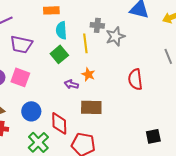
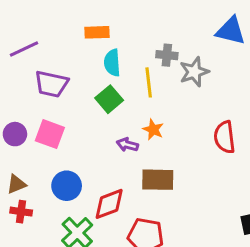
red diamond: (59, 123) -> (109, 204), turned 70

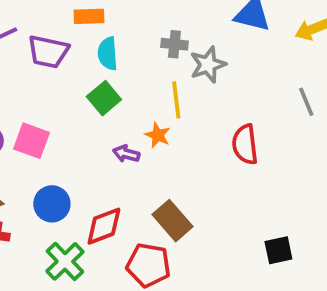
yellow line: (149, 82) -> (176, 100), moved
purple trapezoid: (51, 84) -> (48, 52), moved
brown rectangle: (158, 180) -> (173, 221), moved, turned 48

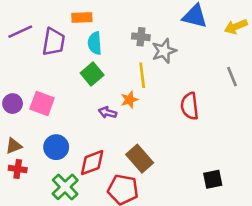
purple trapezoid: (48, 52) -> (54, 42), turned -92
orange star: (158, 135) -> (129, 100), turned 30

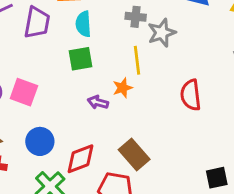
green square: (92, 74) -> (80, 59), turned 30

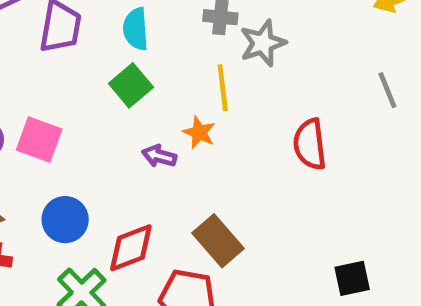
green square: (80, 59) -> (131, 85), turned -30
orange star: (123, 88) -> (199, 132), turned -30

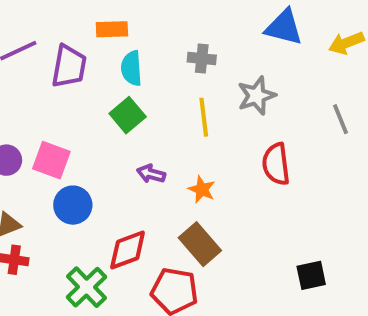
gray star: (263, 43) -> (256, 96), moved
orange star: (199, 132) -> (202, 189), moved
blue circle: (65, 220) -> (73, 205), moved

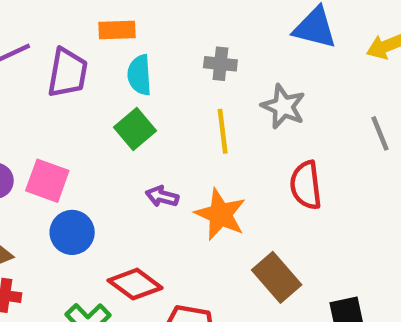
gray star: (256, 96) -> (283, 107), turned -30
orange star: (202, 189) -> (220, 214), size x1.6
brown rectangle: (200, 244) -> (277, 277), moved
red diamond: (128, 250) -> (135, 284), turned 57

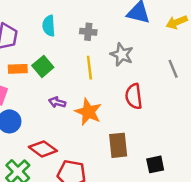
orange rectangle: (117, 30) -> (18, 69), moved
cyan semicircle: (140, 75) -> (49, 26), moved
brown rectangle: (277, 277) -> (118, 145), turned 35

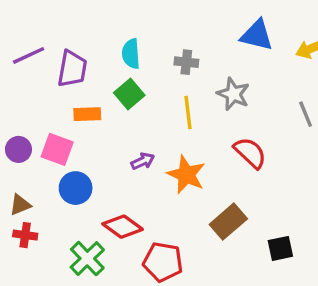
green square: (43, 66) -> (129, 94), moved
red semicircle: (134, 96) -> (250, 153), turned 140
purple arrow: (57, 102) -> (143, 161), turned 140
brown rectangle: (118, 145) -> (228, 222), turned 55

